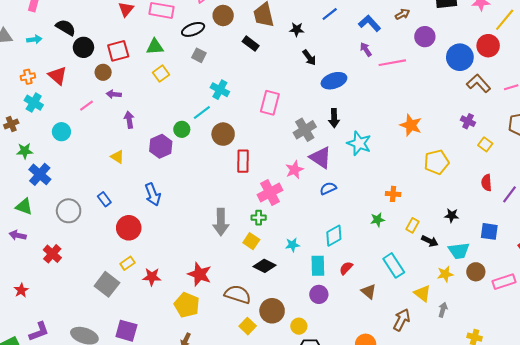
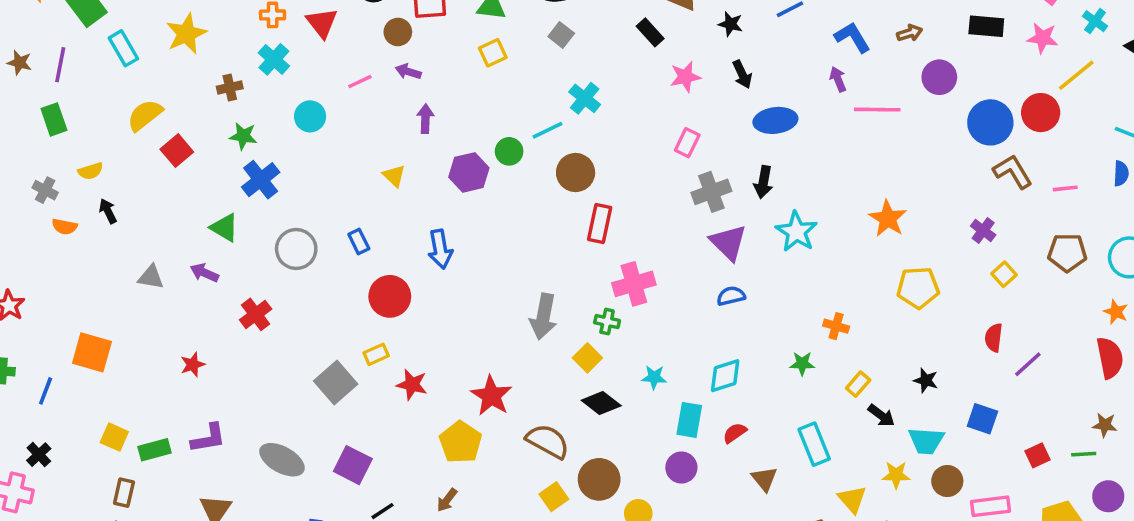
pink rectangle: (270, 103) -> (687, 143), moved, size x0.7
pink star: (294, 170) -> (685, 77), moved

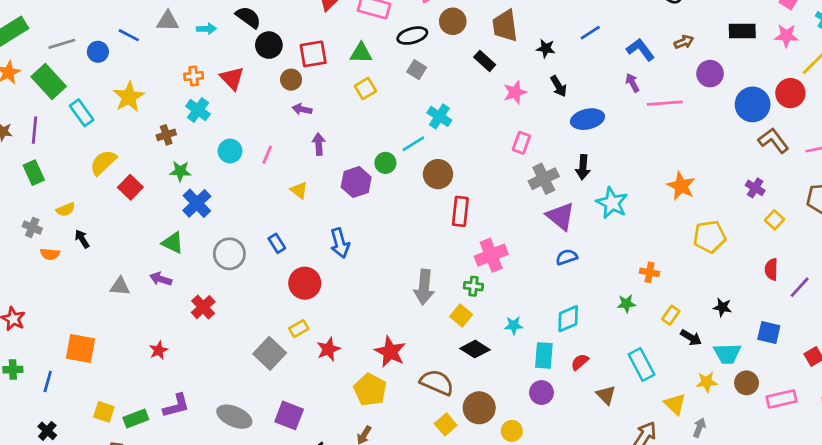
pink line: (360, 82) -> (267, 155), moved, turned -36
red star: (412, 385) -> (328, 349), turned -30

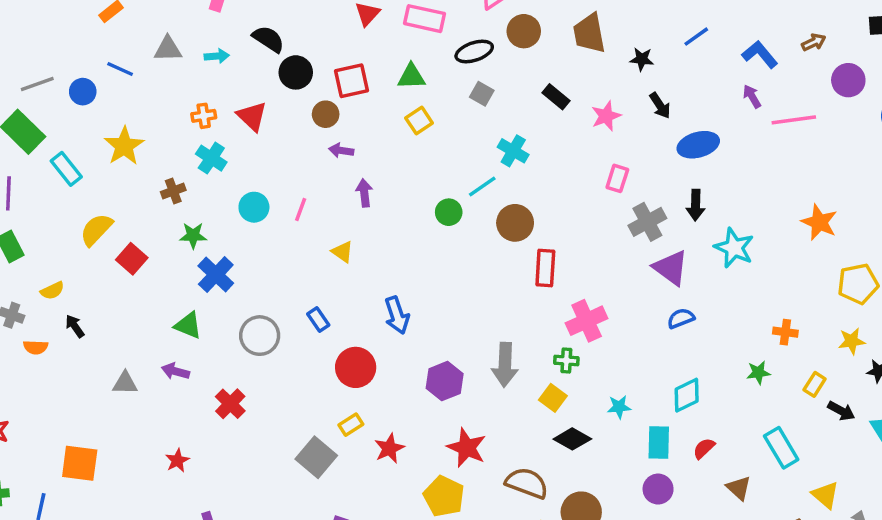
black rectangle: (485, 61) -> (556, 97), moved
purple hexagon: (356, 182) -> (445, 381), moved
yellow star: (707, 382) -> (852, 341), moved

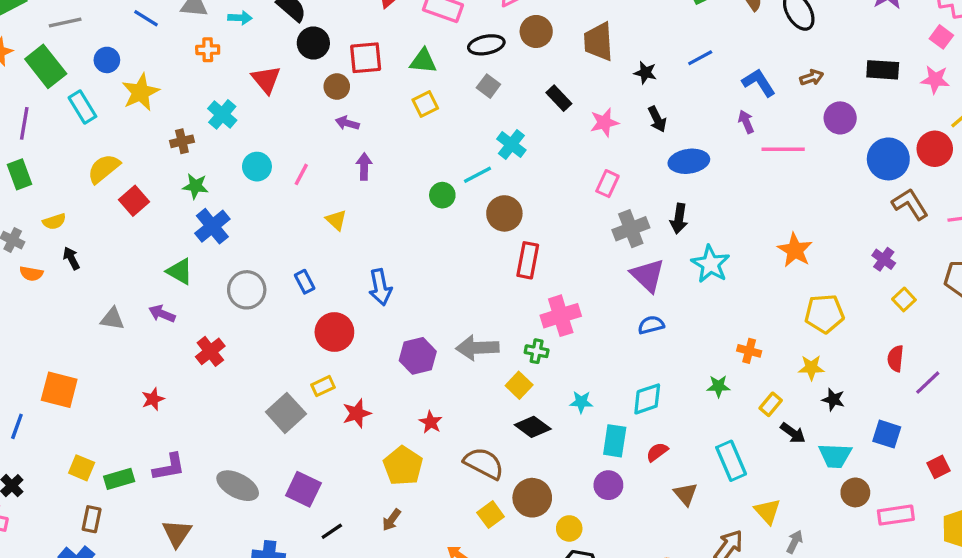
blue circle: (83, 92) -> (107, 60), moved
orange cross: (204, 116) -> (208, 50), moved
gray arrow: (505, 365) -> (477, 348), turned 78
red star: (467, 448) -> (431, 422), size x0.6

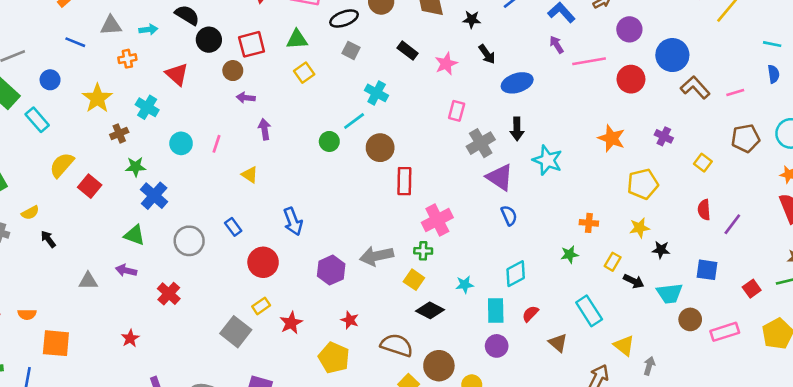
yellow star: (141, 92) -> (97, 98), moved
red circle: (935, 149) -> (631, 79), moved
purple cross: (884, 259) -> (664, 136), moved
orange semicircle: (31, 274) -> (27, 314), moved
blue semicircle: (651, 325) -> (509, 215), turned 90

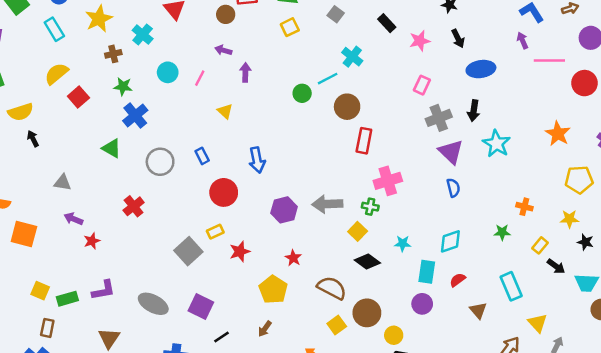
purple arrow: (246, 98) -> (223, 50), moved
cyan rectangle: (37, 120) -> (54, 29), moved
yellow semicircle: (30, 213) -> (21, 112), size x1.5
purple arrow: (126, 271) -> (73, 219), moved

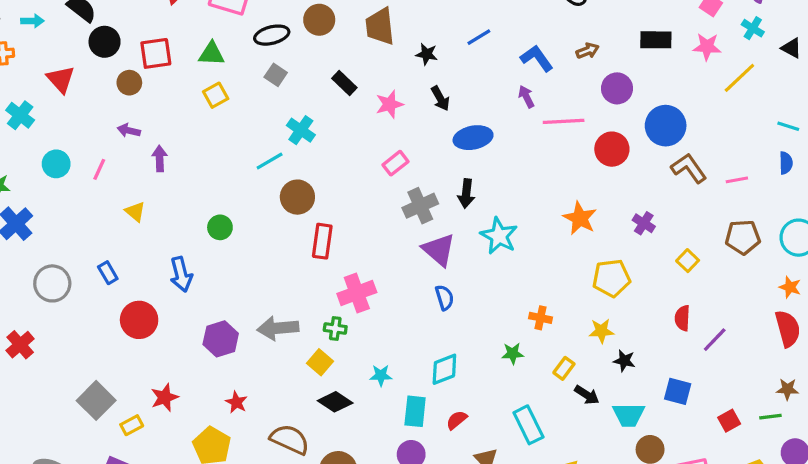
pink rectangle: (422, 85) -> (395, 163), turned 30
green circle: (302, 93) -> (220, 227), moved
yellow rectangle: (215, 232) -> (132, 425), moved

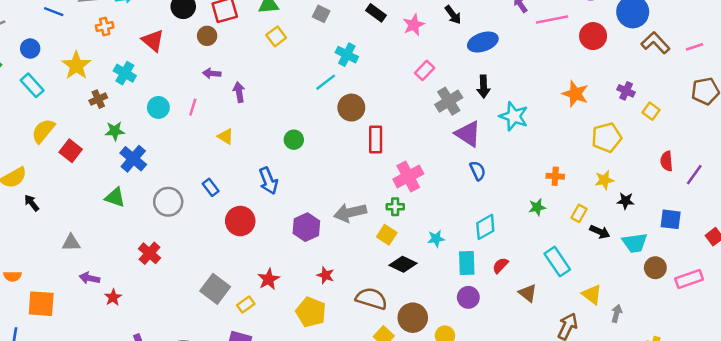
yellow square: (688, 261) -> (651, 111), moved

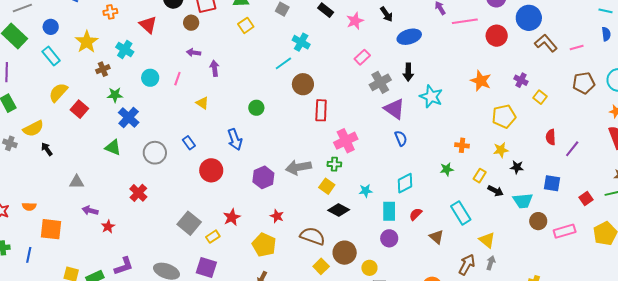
gray arrow: (617, 313) -> (491, 263), moved

